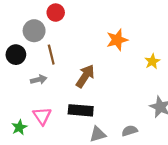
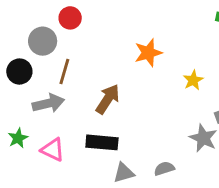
brown line: (51, 55) -> (64, 72), turned 30
gray arrow: (39, 80) -> (48, 103), size x1.5
pink triangle: (42, 116) -> (53, 150), turned -30
green star: (19, 127) -> (18, 138), moved

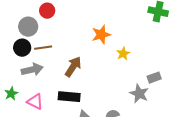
black circle: (19, 72) -> (22, 48), moved
brown line: (64, 72) -> (43, 48), turned 66
yellow star: (193, 80) -> (123, 54), moved

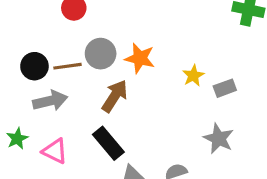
gray circle: (28, 27) -> (101, 54), moved
orange star: (101, 35) -> (140, 58), moved, turned 30
gray rectangle: (154, 78) -> (225, 88), moved
black rectangle: (69, 97) -> (108, 143), turned 45

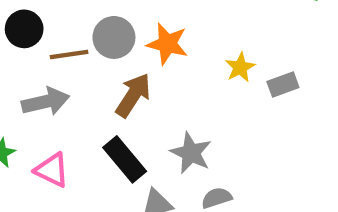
black circle: (34, 66) -> (24, 29), moved
gray star: (219, 139) -> (191, 153), moved

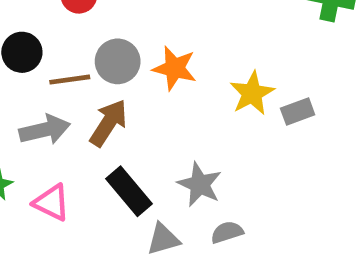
yellow star: (240, 67) -> (252, 93), size x1.4
brown arrow: (133, 95) -> (108, 123), moved

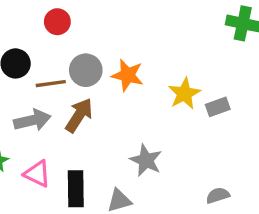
black rectangle: (129, 191) -> (76, 189), moved, turned 39
gray semicircle: (227, 232) -> (218, 195), moved

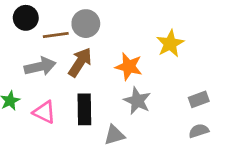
orange star: (128, 75) -> (129, 66), moved
gray rectangle: (218, 107) -> (199, 99), moved
black rectangle: (76, 189) -> (84, 109), moved

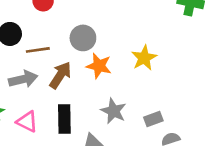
gray circle: (86, 24) -> (83, 38), moved
orange star: (129, 66) -> (99, 66), moved
gray rectangle: (199, 99) -> (153, 119), moved

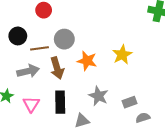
gray circle: (83, 38) -> (64, 39), moved
brown arrow: (60, 75) -> (57, 68), turned 130
pink triangle: (27, 122) -> (31, 104), turned 36

